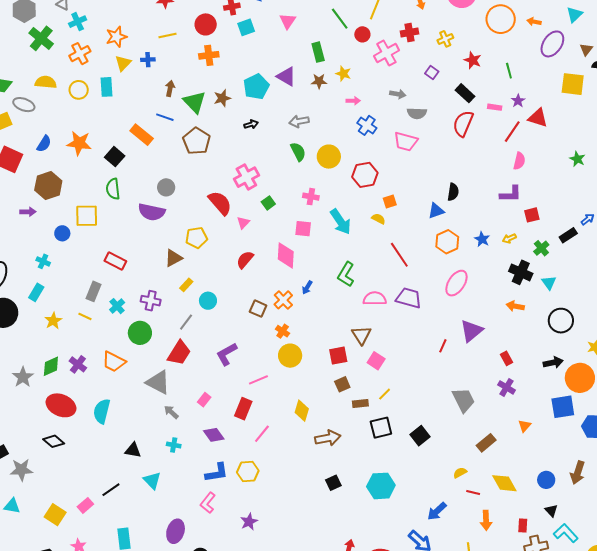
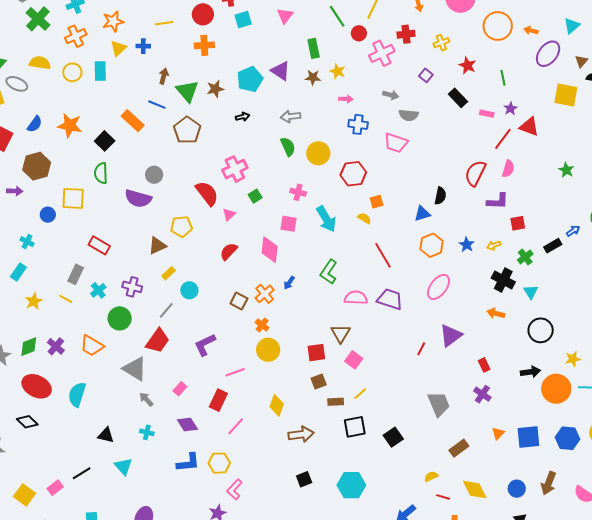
red semicircle: (463, 124) -> (475, 173), moved
blue cross: (367, 125) -> (358, 124), turned -30
blue square: (563, 407) -> (528, 437), moved
pink L-shape: (208, 503) -> (234, 489), moved

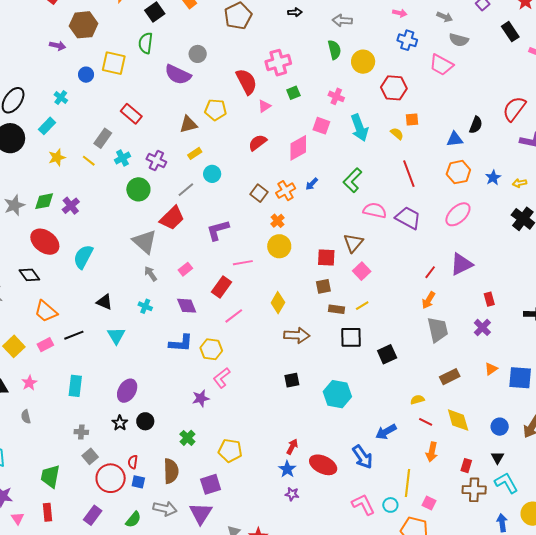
pink diamond: (270, 250) -> (298, 148), turned 44
orange arrow: (496, 313) -> (428, 300), moved, turned -84
orange trapezoid: (92, 346) -> (46, 311), moved

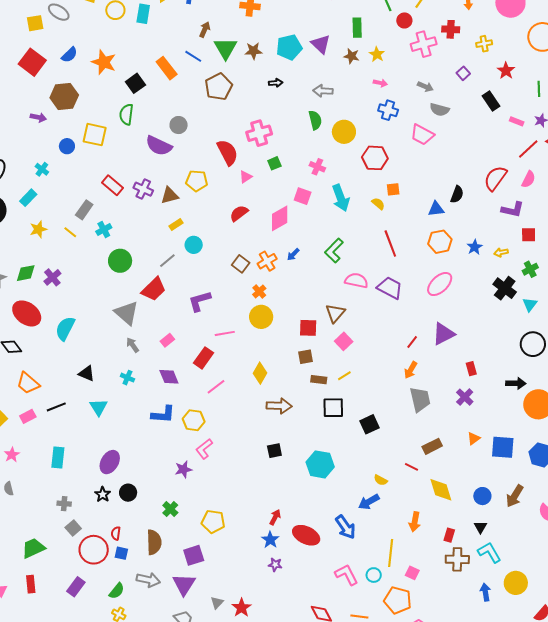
purple cross: (156, 160) -> (143, 189), moved
yellow semicircle: (417, 400) -> (381, 480), moved, turned -136
red line: (426, 422) -> (412, 467), moved
green trapezoid: (50, 476) -> (33, 548), turned 55

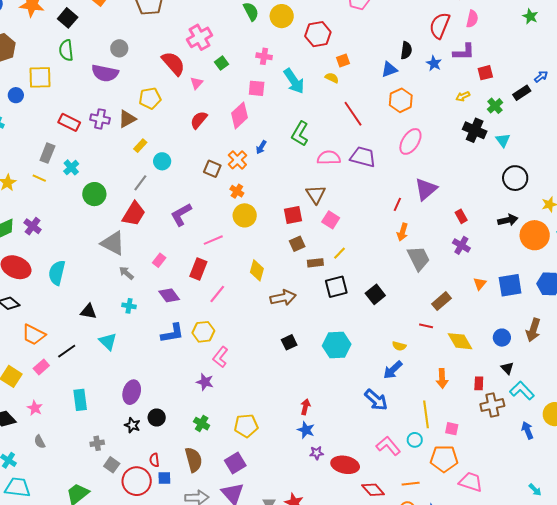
blue star: (475, 247) -> (434, 63), moved
purple star: (183, 469) -> (205, 382), turned -30
red ellipse: (306, 535) -> (345, 465), moved

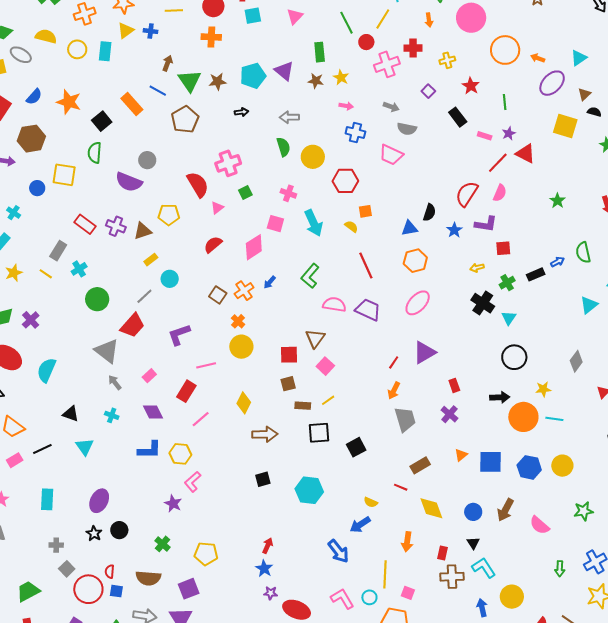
brown semicircle: (194, 460) -> (148, 578), turned 100

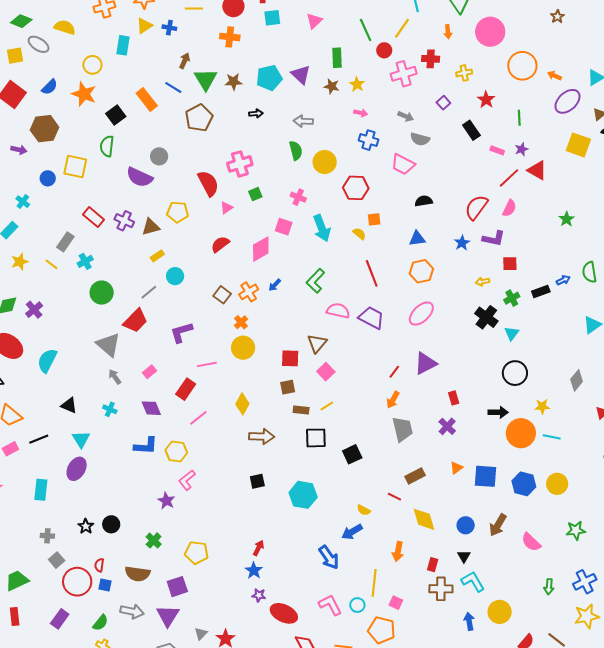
yellow circle: (77, 49) -> (92, 65), moved
black semicircle: (429, 212) -> (424, 201), moved, turned -120
purple ellipse: (99, 501) -> (77, 469), moved

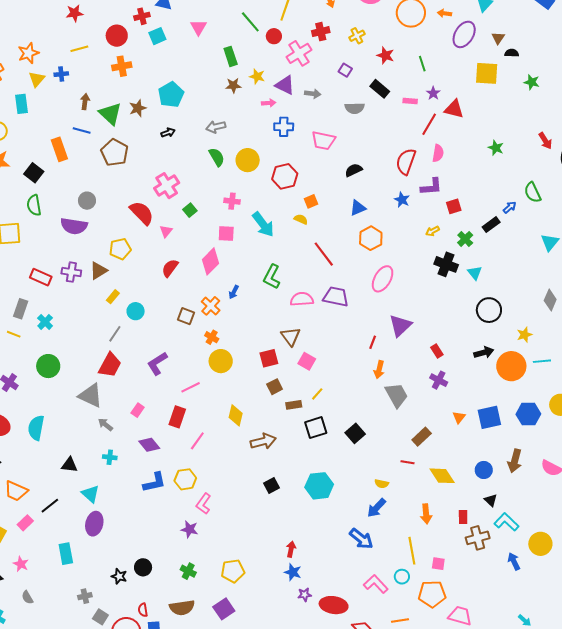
purple triangle: (301, 75) -> (285, 85), moved
orange rectangle: (147, 100) -> (59, 149), turned 35
gray semicircle: (420, 139) -> (355, 108), moved
green circle: (102, 293) -> (48, 366), moved

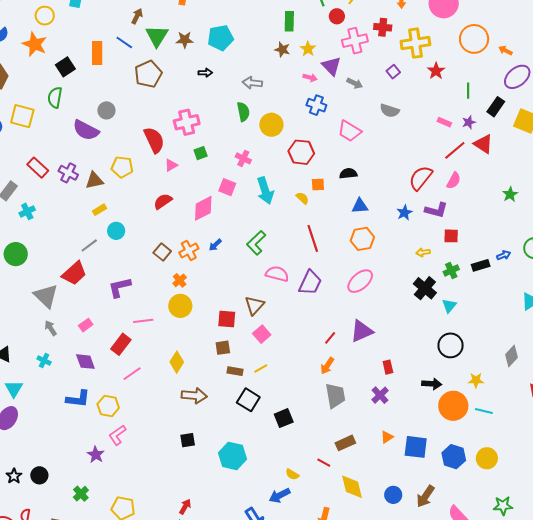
yellow cross: (357, 36) -> (415, 43), size x1.8
black rectangle: (380, 89) -> (496, 107), moved, turned 66
black semicircle: (354, 170) -> (348, 174), moved
purple trapezoid: (336, 297) -> (310, 283), turned 84
black square: (316, 428) -> (248, 400), turned 30

